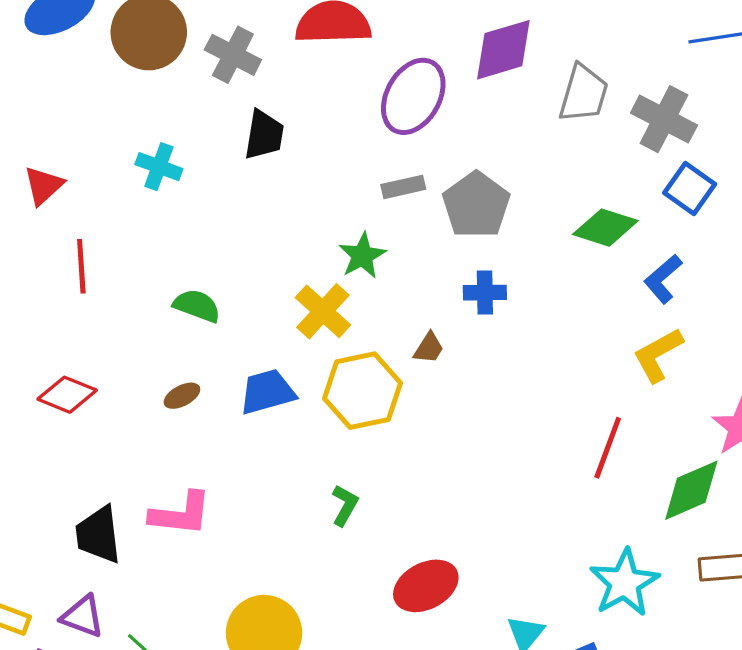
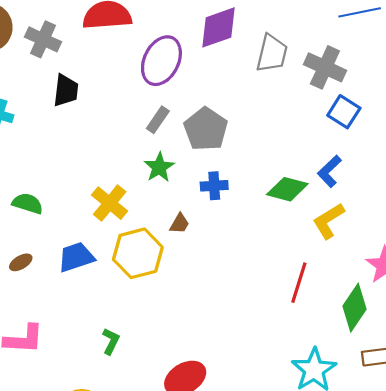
gray rectangle: (403, 187) -> (158, 120), turned -40
green diamond: (605, 228) -> (287, 189), moved
green star: (362, 256) -> (159, 167), moved
green diamond: (691, 490) -> (355, 308), turned -30
green L-shape: (345, 505) -> (111, 341), moved

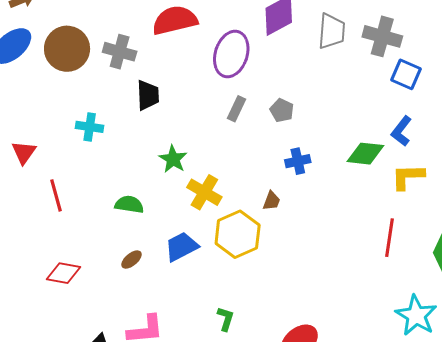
gray pentagon: (206, 129) -> (282, 110), size x0.6
green star: (159, 167) -> (173, 159), moved
yellow L-shape: (329, 221) -> (408, 177), turned 39

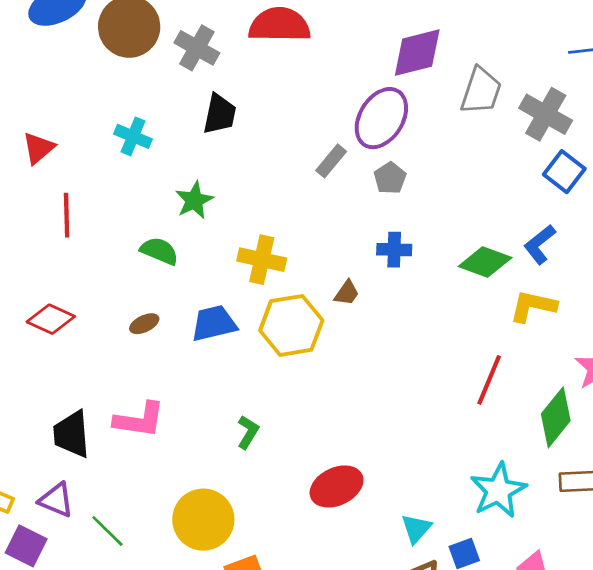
purple ellipse: (231, 54) -> (381, 118), moved
green star: (173, 159) -> (194, 200), moved
yellow cross: (204, 192) -> (262, 260), turned -32

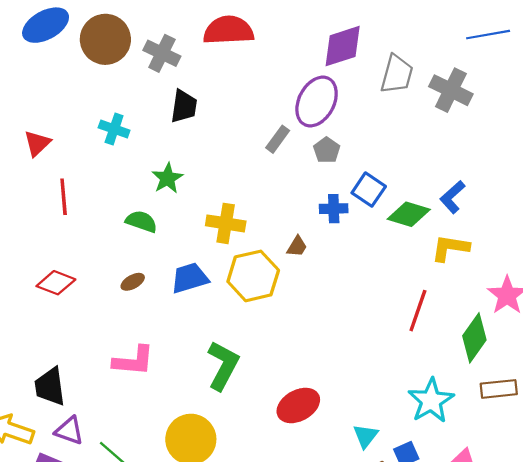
blue square: (564, 172) -> (369, 190), moved
green L-shape: (248, 432) -> (223, 365), size x1.8
black trapezoid: (72, 434) -> (50, 387), moved

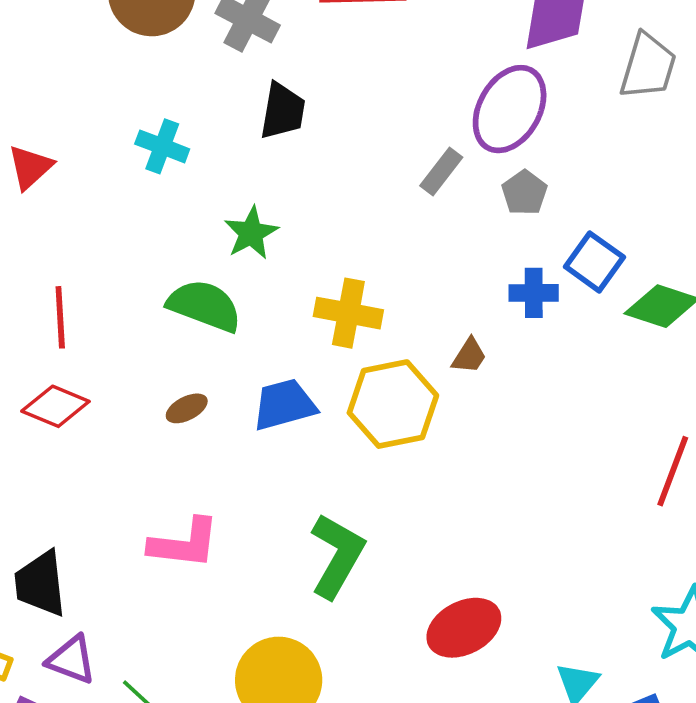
red line: (64, 197) -> (60, 317), moved
green semicircle: (141, 221) -> (204, 306), size x1.4

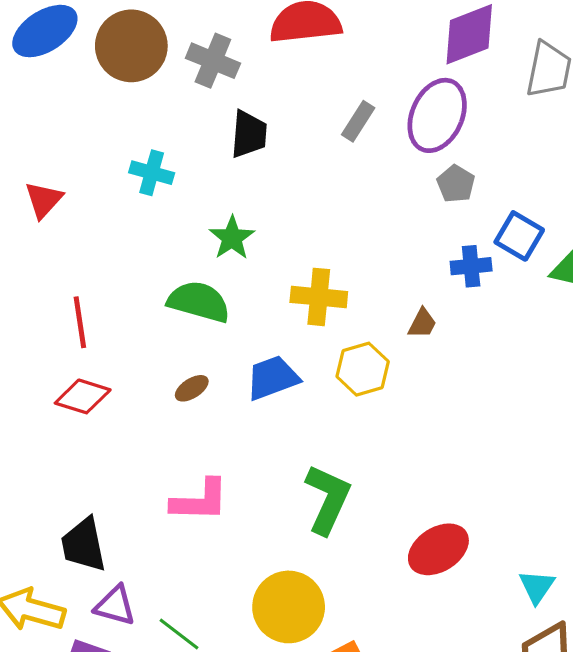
gray rectangle: (441, 172) -> (358, 121), moved
yellow hexagon: (393, 404) -> (363, 369), size x0.7

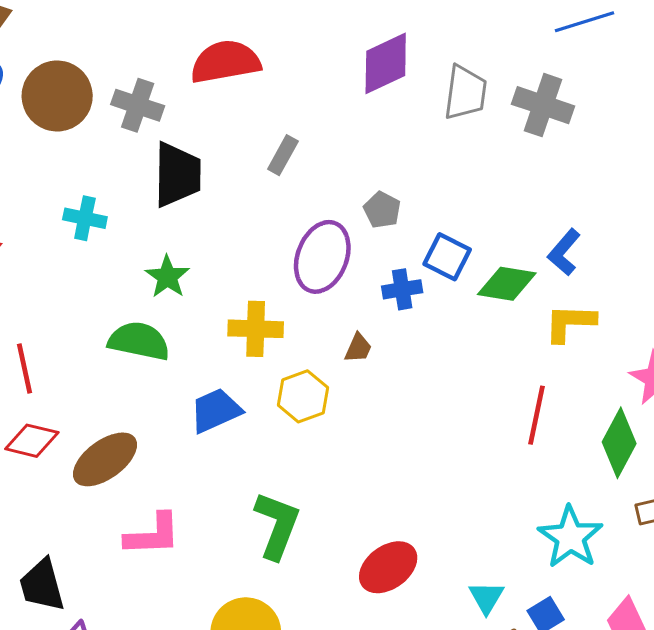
purple ellipse: (437, 115) -> (322, 257), moved
black trapezoid: (249, 134) -> (177, 175), size x1.4
brown ellipse: (192, 388) -> (105, 459), moved, size x2.0

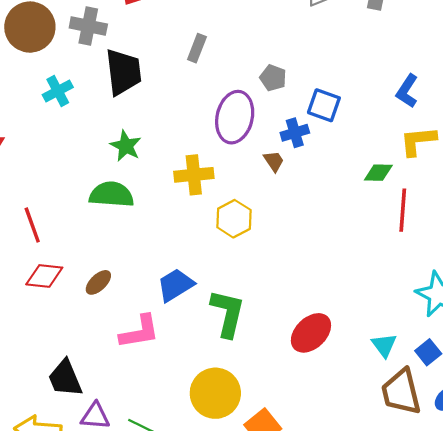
cyan cross: (85, 218) -> (58, 91), moved, turned -32
green diamond: (507, 284) -> (378, 173), moved, size x0.7
brown trapezoid: (358, 348) -> (274, 161), moved, turned -50
blue trapezoid: (216, 410) -> (175, 285), moved
brown ellipse: (105, 459) -> (98, 282), size x0.6

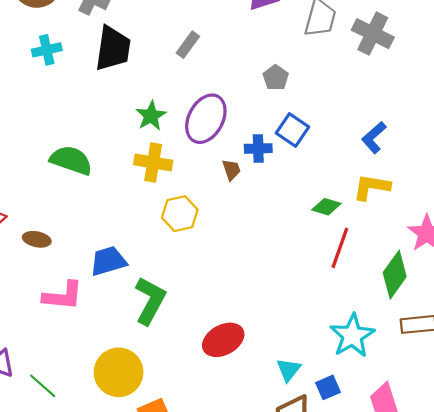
gray pentagon: (273, 78) -> (276, 78), moved
green star: (126, 146) -> (151, 116), moved
brown ellipse: (98, 282) -> (37, 239), turned 40

